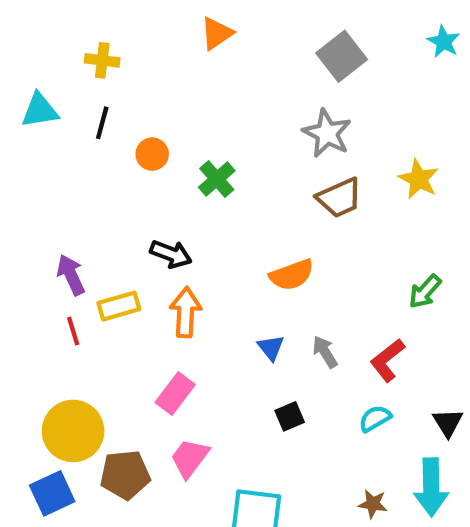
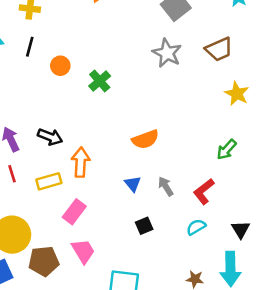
yellow star: (419, 179) -> (237, 94), moved
brown trapezoid: (340, 198) -> (219, 49), moved
black arrow: (171, 254) -> (50, 137), moved
yellow rectangle: (119, 306) -> (49, 181), moved
pink trapezoid: (190, 458) -> (83, 251), turned 112

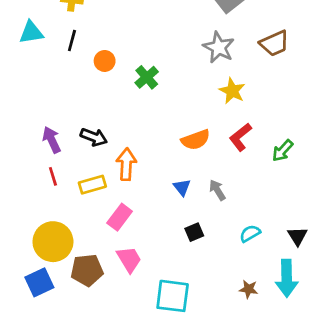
yellow star: (237, 94) -> (232, 91), moved
red L-shape: (204, 191) -> (240, 137), moved

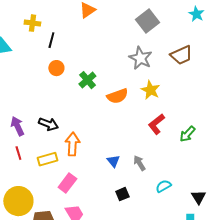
black line: (72, 41) -> (51, 40), moved
orange semicircle: (196, 140) -> (117, 96), moved
cyan semicircle: (250, 233) -> (163, 186), moved

